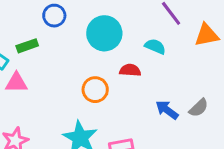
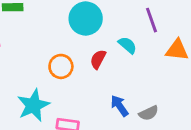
red semicircle: (130, 70) -> (98, 59), turned -84

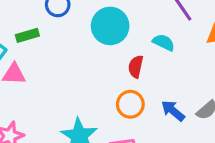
orange circle: (61, 66) -> (130, 104), moved

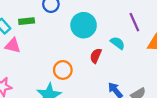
orange circle: (130, 104) -> (63, 70), moved

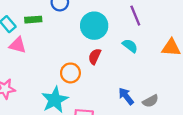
purple line: (134, 22) -> (135, 16), moved
red semicircle: (96, 56) -> (95, 56), moved

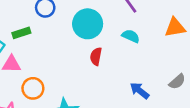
orange circle: (70, 73) -> (33, 88), moved
gray semicircle: (150, 101) -> (177, 82), moved

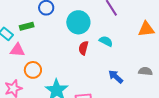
cyan semicircle: (131, 36) -> (106, 41), moved
gray semicircle: (177, 82) -> (145, 71), turned -136

